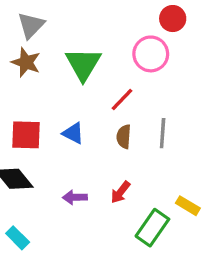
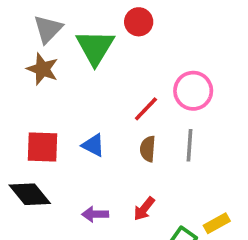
red circle: (173, 19) -> (139, 22), moved
pink circle: (151, 54) -> (193, 91), moved
green triangle: (83, 64) -> (95, 47), moved
yellow rectangle: (188, 206) -> (217, 223), turned -60

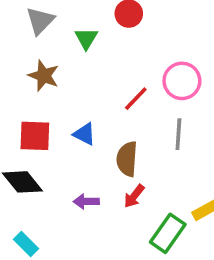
green triangle: (95, 47) -> (86, 38), size x0.6
brown star: (42, 69) -> (44, 76), moved
brown semicircle: (148, 149) -> (127, 159), moved, size x1.4

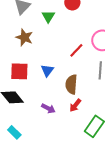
blue triangle: (84, 134) -> (47, 70), turned 40
purple arrow: (86, 201) -> (48, 108), turned -152

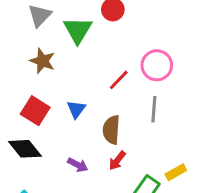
green triangle: (48, 16) -> (78, 30), size x1.5
red square: (19, 71) -> (35, 111), turned 30

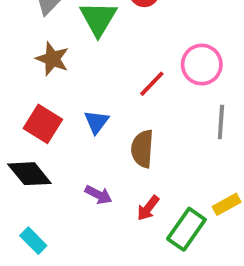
gray line: (154, 109) -> (221, 122), moved
red arrow: (117, 161) -> (148, 208), moved

